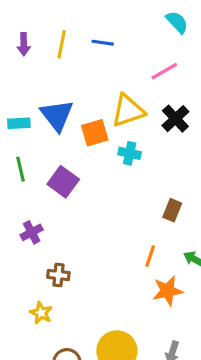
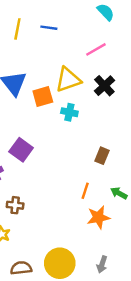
purple square: (63, 182) -> (21, 150), moved

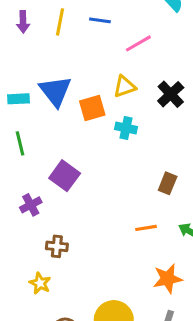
pink line: (96, 49) -> (138, 43), moved
yellow triangle: (68, 80) -> (125, 86), size x0.7
orange line: (85, 191) -> (146, 228), turned 63
orange star: (98, 217) -> (168, 279), moved

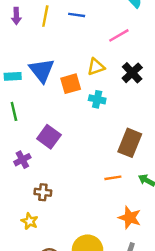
pink line: (138, 43) -> (119, 35), moved
brown rectangle: (168, 183) -> (130, 143), size x1.6
orange star: (168, 279) -> (130, 218), turned 30

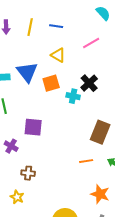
yellow triangle: (96, 67) -> (58, 55), moved, turned 49
black cross: (132, 73) -> (89, 83), moved
purple square: (49, 137) -> (33, 127), turned -30
purple cross: (22, 160) -> (11, 146), turned -32

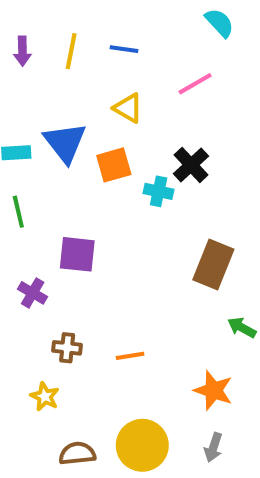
orange line: (86, 161) -> (130, 356), moved

